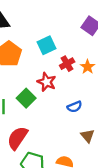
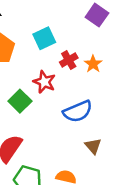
blue semicircle: (75, 107) -> (78, 111), size x1.6

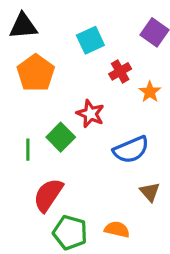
cyan square: (44, 38) -> (90, 40), moved
red cross: (69, 60) -> (120, 71), moved

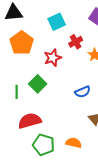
red star: (90, 114) -> (53, 58), moved, turned 30
blue semicircle: (131, 150) -> (83, 92), size x0.7
red semicircle: (48, 195) -> (30, 121), turned 40

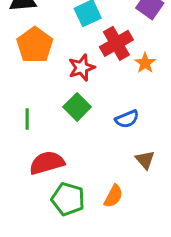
red cross: (76, 42) -> (116, 43), size x1.5
green square: (38, 84) -> (77, 107), moved
orange semicircle: (74, 143) -> (113, 196), turned 105

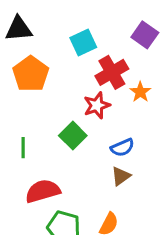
red star: (82, 68) -> (97, 105), moved
brown triangle: (145, 160) -> (121, 176), moved, turned 35

